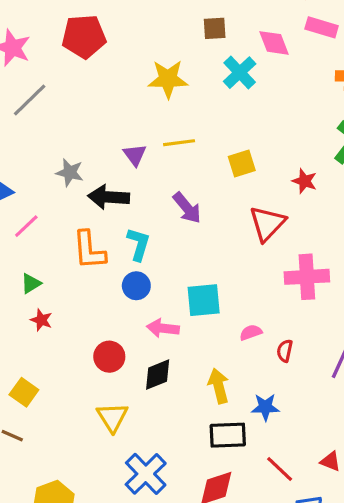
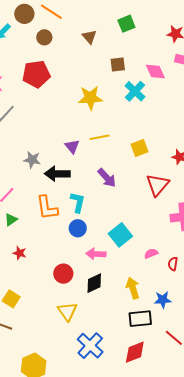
green triangle: (31, 284) -> (11, 220), moved
cyan square: (204, 300) -> (120, 235), turned -30

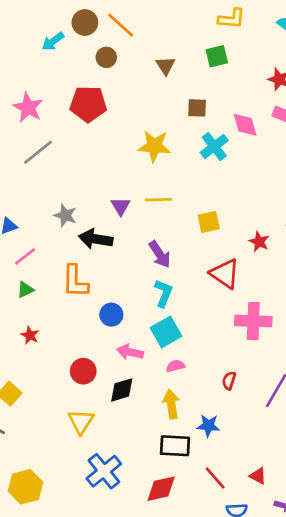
red triangle: (158, 185) -> (225, 274), turned -45
cyan L-shape: (78, 202) -> (164, 293), moved
pink semicircle: (151, 253) -> (175, 366), moved

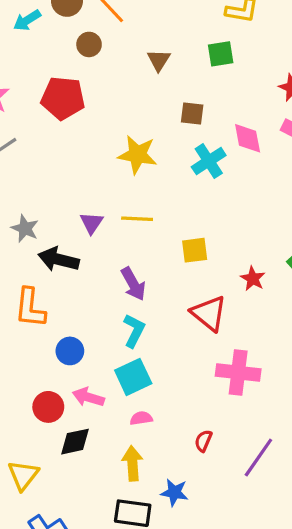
red circle: (83, 371) -> (48, 407), moved

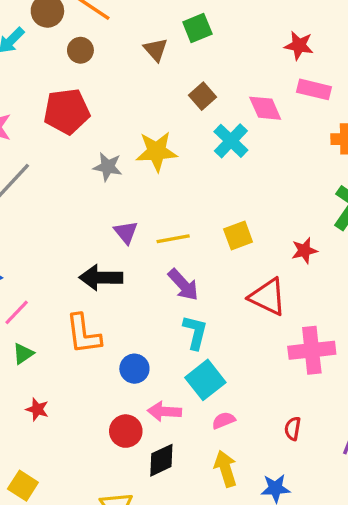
green square: (221, 54) -> (197, 28), moved
brown square: (192, 114) -> (203, 96), turned -35
yellow line: (137, 219) -> (173, 239), moved
gray star: (25, 228) -> (108, 167), moved
red star: (253, 279) -> (304, 251), turned -30

